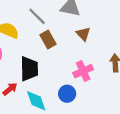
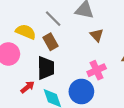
brown rectangle: (48, 40) -> (51, 42), moved
blue circle: (67, 94) -> (81, 92), size x1.5

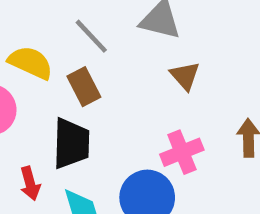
red arrow: (28, 87) -> (30, 183), turned 112

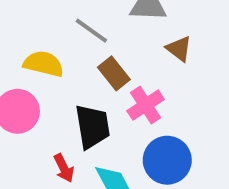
brown rectangle: (84, 87) -> (114, 73), moved
pink cross: (182, 152) -> (146, 105), moved

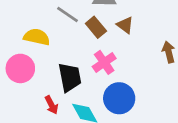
brown rectangle: (114, 73) -> (96, 27), moved

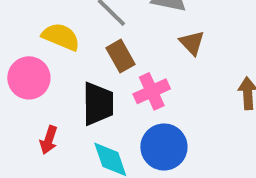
brown rectangle: (96, 27) -> (121, 56), moved
red arrow: (52, 105) -> (49, 140), moved, turned 36

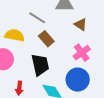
pink cross: (152, 91) -> (82, 53), moved

